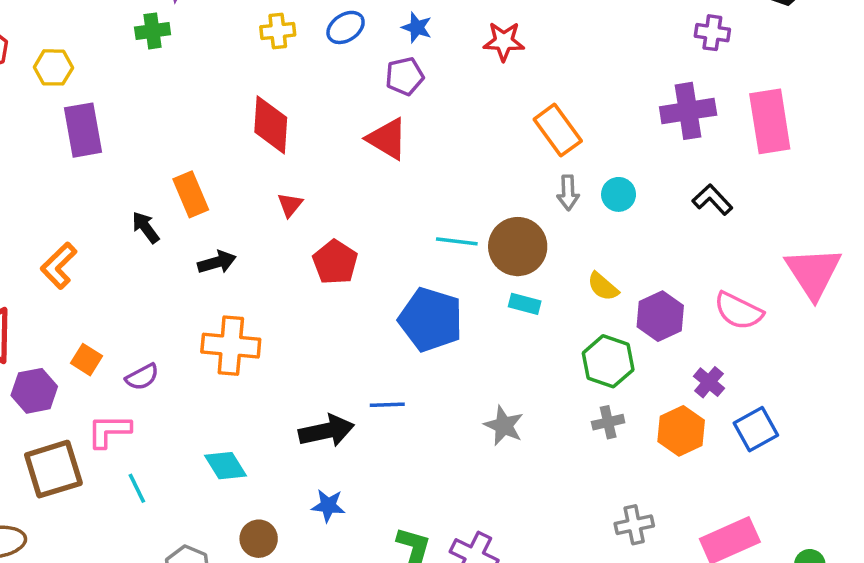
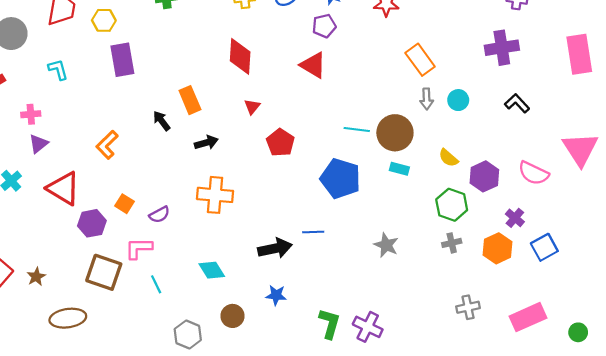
pink rectangle: (770, 121) -> (579, 54), moved
brown square: (53, 469) -> (104, 272), turned 36

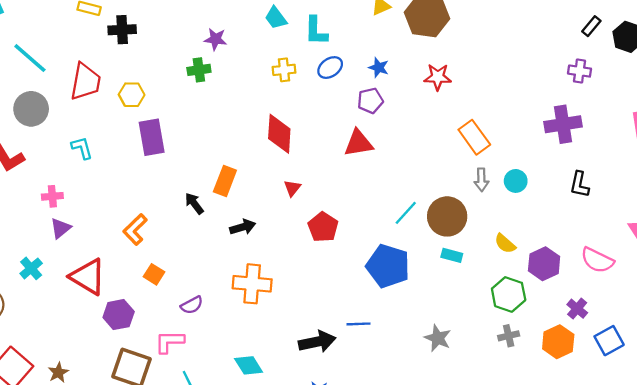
red triangle: (313, 65) -> (358, 143), turned -40
orange rectangle: (190, 100) -> (225, 181), turned 44
black L-shape: (517, 103) -> (579, 185), turned -125
cyan line: (357, 129) -> (406, 213), turned -55
orange square: (125, 204) -> (154, 274), moved

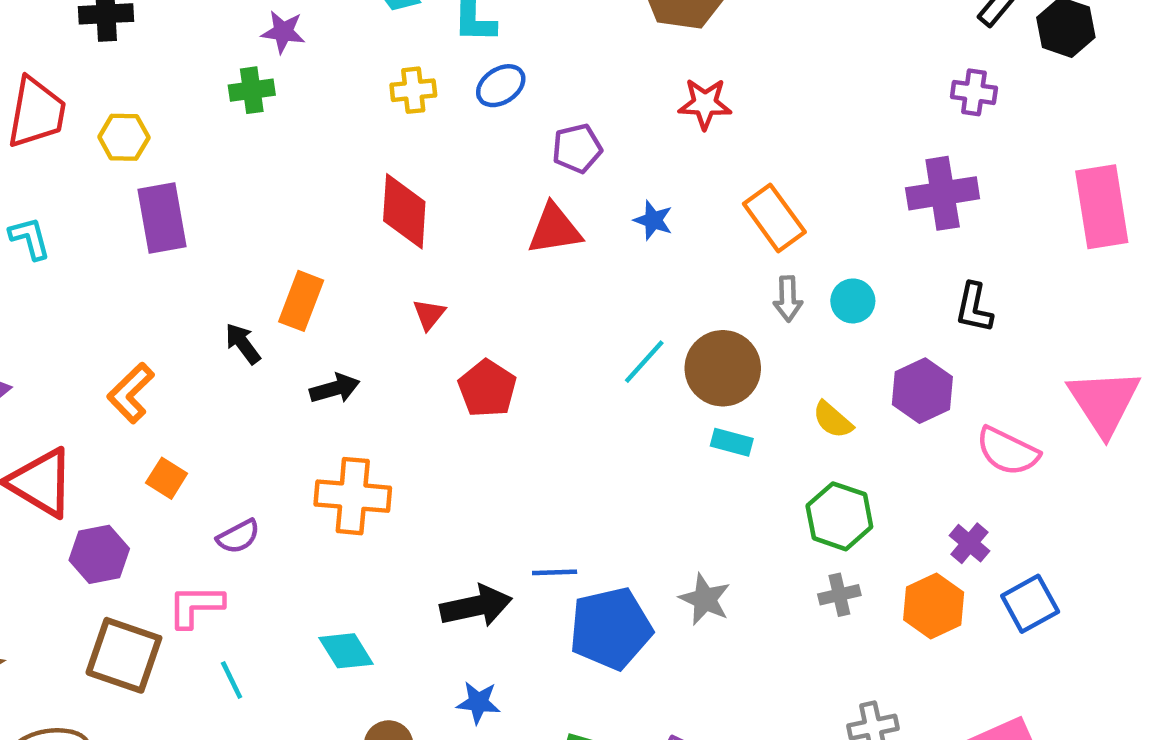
blue star: (379, 68) -> (653, 220), moved
purple hexagon: (544, 264) -> (922, 391), moved
blue pentagon: (388, 266) -> (611, 628), moved, turned -30

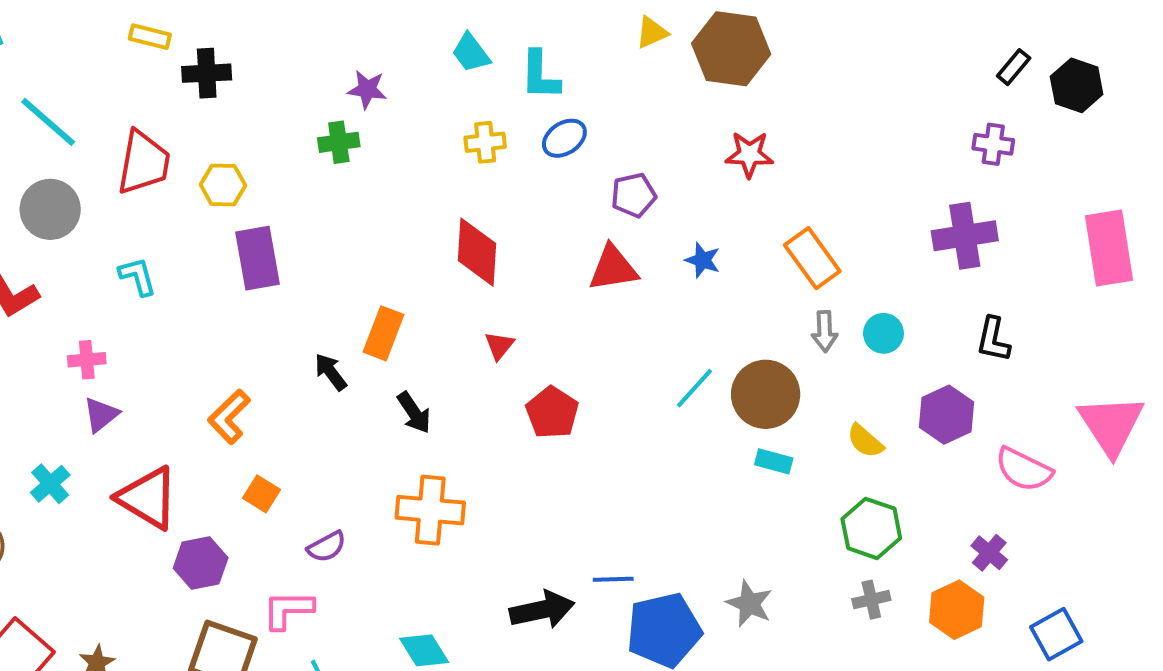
black arrow: (335, 388) -> (414, 413), turned 72
blue square: (1030, 604) -> (1056, 634), moved

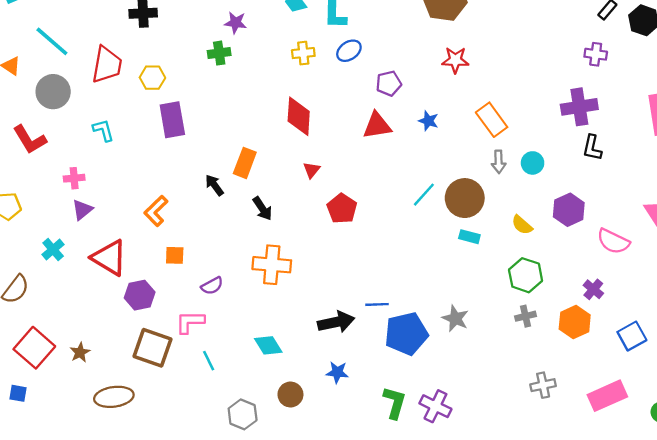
black L-shape: (993, 339) -> (592, 148), moved
orange square: (262, 494) -> (175, 255), turned -30

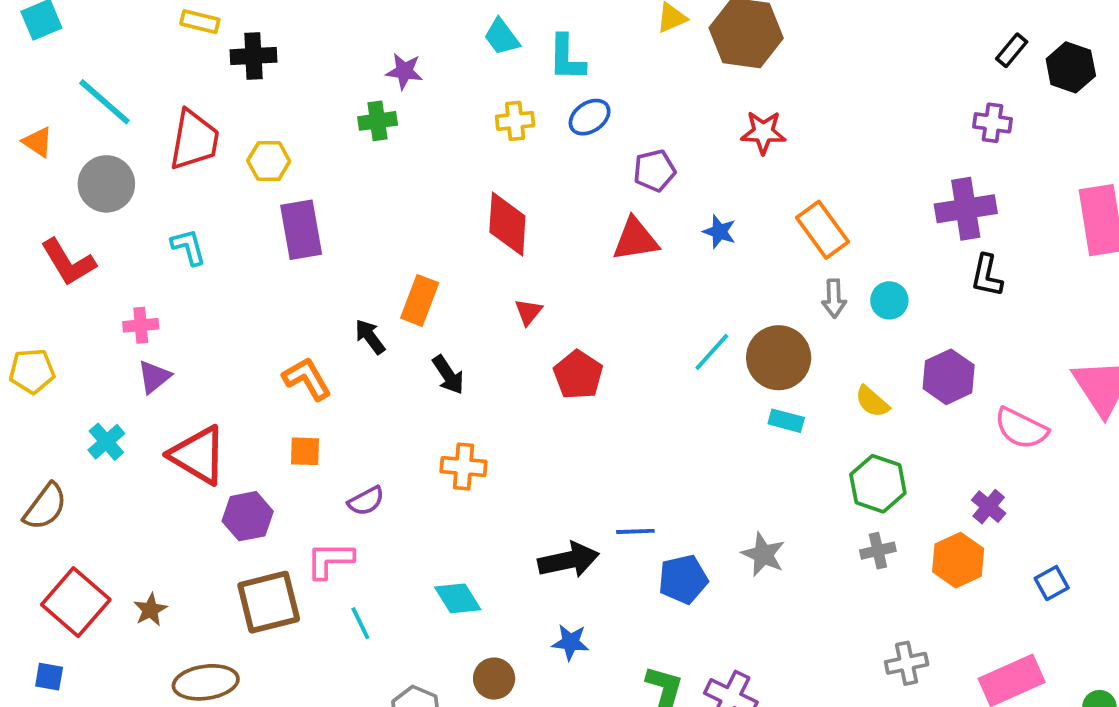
orange L-shape: (156, 211) -> (307, 379), moved, turned 104
orange cross: (272, 265) -> (463, 467), size x0.7
blue pentagon: (406, 334) -> (683, 579), size x0.7
blue square: (632, 336) -> (1052, 583), size x0.7
brown square: (152, 348) -> (269, 602), turned -33

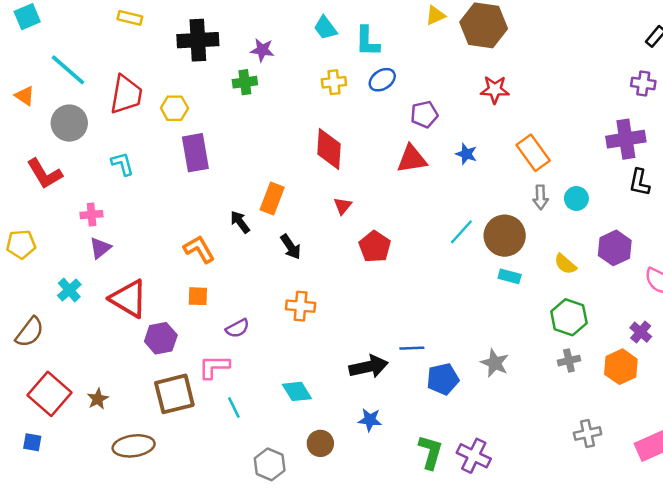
black cross: (253, 56) -> (198, 40), moved, size x1.4

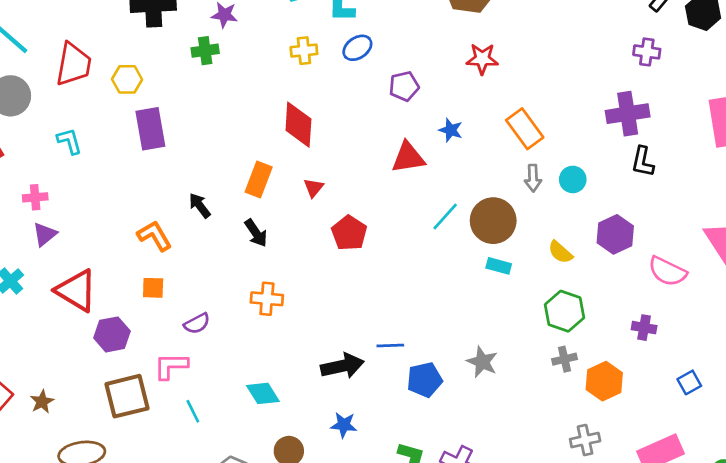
red triangle: (412, 159) -> (408, 158), moved
orange rectangle: (272, 198) -> (259, 179), moved
purple cross: (641, 332) -> (644, 328), turned -30
orange hexagon: (621, 367) -> (604, 381), moved

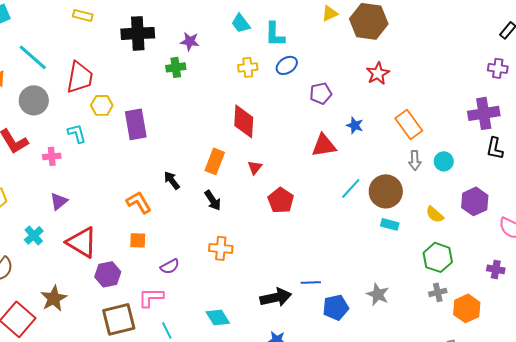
red star: (482, 59) -> (378, 73), turned -30
yellow hexagon: (127, 79) -> (102, 105), moved
pink cross: (35, 197) -> (52, 156), moved
brown star: (42, 402) -> (54, 298), moved, size x1.5

